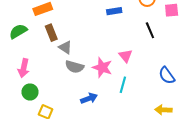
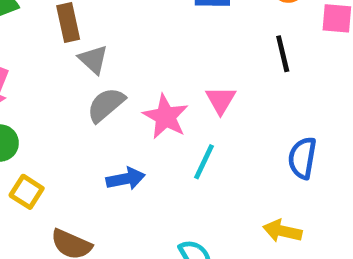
gray semicircle: (75, 67) -> (106, 105), turned 114
blue semicircle: (167, 76) -> (302, 158), turned 36

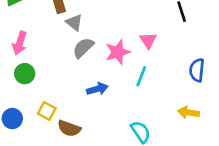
pink star: (166, 117) -> (118, 52), turned 30
yellow square: (27, 192) -> (47, 111), moved

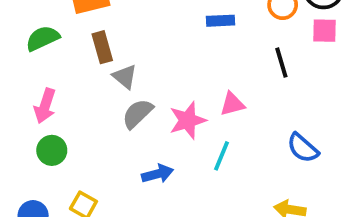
pink triangle: (148, 40) -> (232, 104), turned 48
blue semicircle: (197, 70) -> (303, 148), turned -55

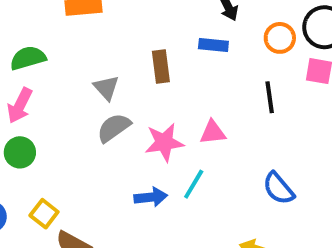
green semicircle: (43, 38) -> (28, 58), moved
brown rectangle: (102, 47) -> (161, 66), moved
blue arrow: (157, 174) -> (151, 197), moved

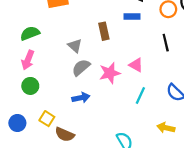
pink triangle: (213, 132) -> (136, 65), turned 40
cyan line: (194, 184) -> (140, 96), moved
blue arrow: (151, 197) -> (81, 98), moved

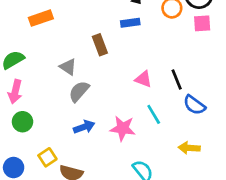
black line: (166, 43) -> (177, 80), moved
pink star: (110, 73) -> (123, 128), moved, turned 30
cyan line: (140, 96) -> (154, 114), turned -48
yellow square: (47, 119) -> (47, 157), turned 32

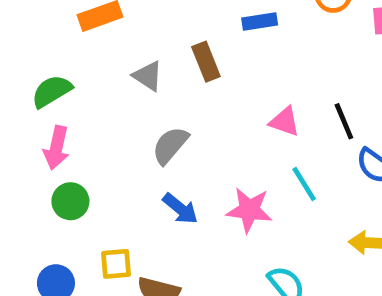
gray triangle: (68, 67) -> (148, 76), moved
blue arrow: (84, 127) -> (180, 209), turned 60
yellow square: (47, 157) -> (116, 264), turned 30

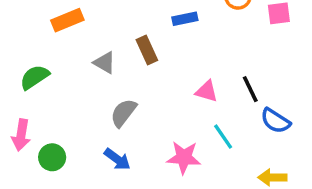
pink arrow: (56, 148) -> (21, 135), moved
blue arrow: (180, 209) -> (117, 159), moved

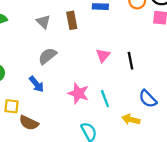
pink triangle: (207, 91) -> (103, 55), turned 40
blue semicircle: (275, 121) -> (148, 99), moved
cyan line: (223, 137) -> (105, 99), moved

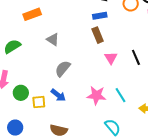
brown rectangle: (72, 20) -> (98, 35), moved
yellow square: (11, 106) -> (39, 102), moved

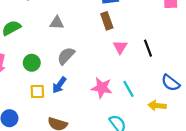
gray triangle: (53, 39) -> (57, 23), turned -32
green circle: (21, 93) -> (32, 63), moved
blue arrow: (58, 95) -> (59, 85), turned 84

